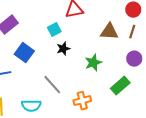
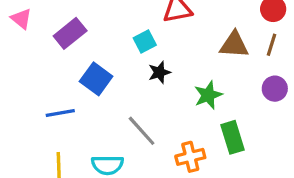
green rectangle: (120, 86) -> (233, 137), moved, turned -66

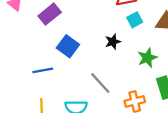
cyan square: (145, 41) -> (135, 20), moved

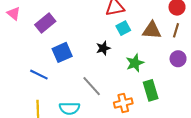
blue square: (68, 46) -> (62, 52), turned 30
blue line: (43, 70) -> (39, 75), turned 36

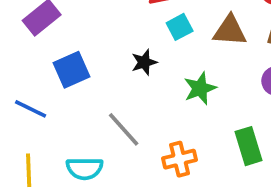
green rectangle: (151, 90) -> (248, 146), moved

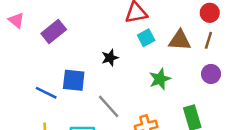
black star: (144, 62) -> (110, 58), moved
blue square: (71, 70) -> (74, 80), moved, turned 30

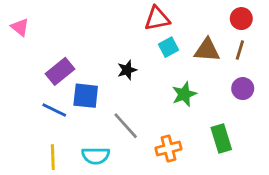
purple rectangle: (54, 32) -> (60, 71), moved

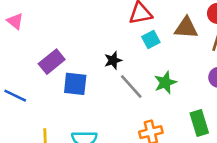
brown triangle: (207, 50) -> (186, 28), moved
blue line: (54, 110) -> (15, 96), moved
gray line: (126, 126) -> (131, 86), moved

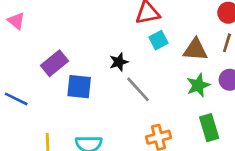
brown triangle: (186, 28) -> (195, 50), moved
green star: (165, 83) -> (198, 85), moved

